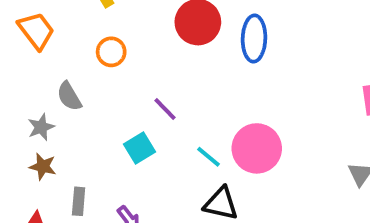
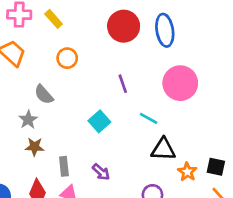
purple line: (165, 109) -> (123, 84), moved, turned 36
pink circle: (257, 148) -> (180, 83), moved

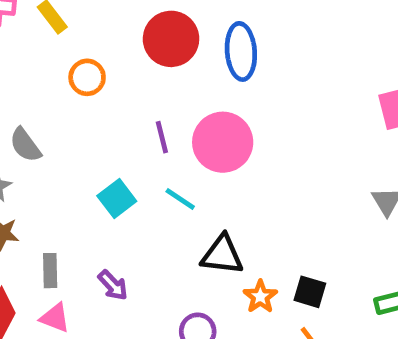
orange circle: (67, 58) -> (87, 77), moved
pink circle: (180, 83) -> (223, 142), moved
cyan line: (149, 118) -> (180, 199), moved

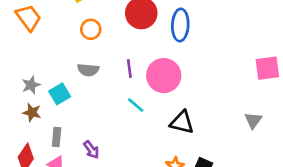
gray semicircle: (25, 145) -> (88, 70), moved, turned -55
cyan square: (117, 198) -> (60, 94), moved
black triangle: (222, 255) -> (182, 122), moved

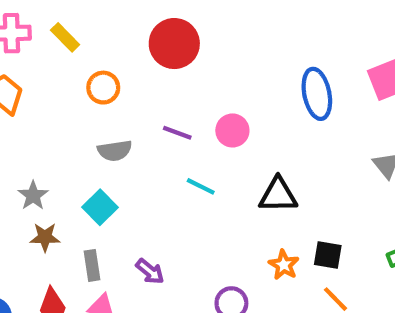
blue ellipse: (180, 25) -> (317, 94), moved
purple line: (129, 68) -> (177, 133), turned -48
pink circle: (164, 76) -> (232, 130), size x0.6
cyan square: (60, 94) -> (100, 207), moved

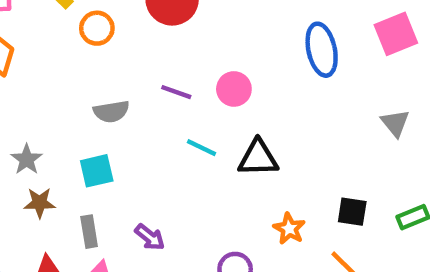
orange circle: (103, 88) -> (97, 28), moved
black triangle: (278, 195) -> (258, 158), moved
cyan square: (100, 207) -> (97, 171), turned 32
black square: (328, 255) -> (352, 212), moved

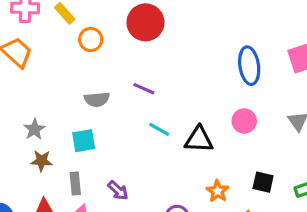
pink circle: (234, 89) -> (244, 121), moved

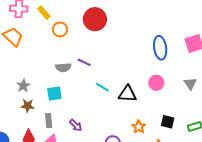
purple line: (144, 89) -> (84, 62), moved

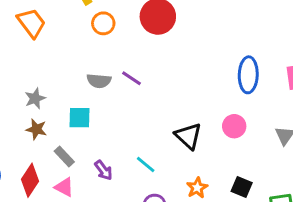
cyan line: (102, 87) -> (146, 164), moved
black triangle: (127, 94) -> (188, 136), turned 30
gray rectangle: (49, 121) -> (64, 156), turned -48

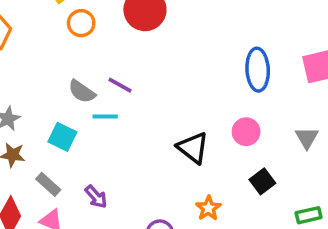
gray semicircle: (99, 81) -> (82, 91), turned 35
cyan square: (80, 118) -> (62, 137), turned 30
cyan line: (146, 164) -> (105, 116), moved, turned -35
black square: (242, 187) -> (262, 181), moved, turned 35

